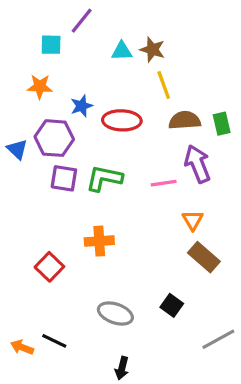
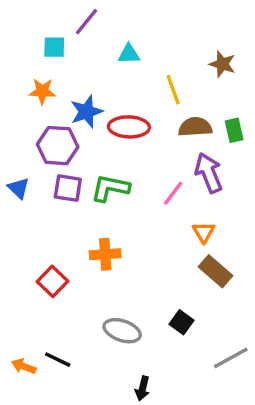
brown star: (152, 50) -> (222, 64), moved
blue star: (82, 106) -> (86, 112), size x1.4
blue triangle: (17, 149) -> (19, 188), moved
pink line: (164, 183) -> (173, 193), turned -45
black arrow: (122, 368) -> (143, 388), moved

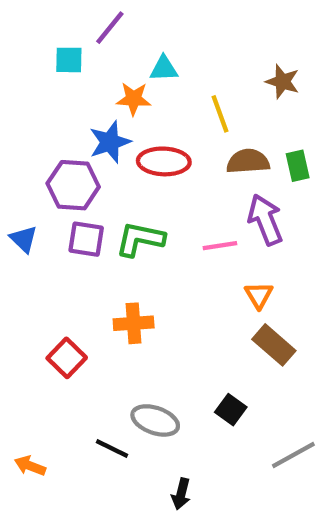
orange star: (42, 91) -> (134, 99), moved
pink line: (173, 193) -> (220, 246), turned 44
black line: (58, 360) -> (112, 449), moved

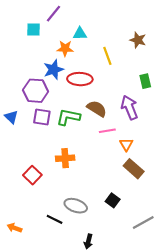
brown semicircle: (248, 161) -> (97, 109), moved, turned 36
pink line: (220, 246) -> (107, 131), moved

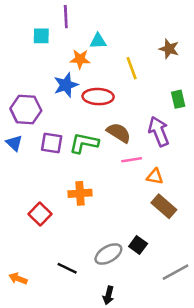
purple line: (54, 14) -> (66, 17), turned -42
purple hexagon: (36, 91) -> (26, 109), moved
orange triangle: (126, 144) -> (155, 177), turned -48
gray ellipse: (76, 206) -> (108, 254), moved, turned -50

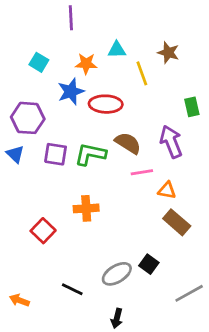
cyan square: (41, 36) -> (39, 62), moved, turned 30
cyan triangle: (98, 41) -> (117, 50), moved
brown star: (169, 49) -> (168, 53), moved

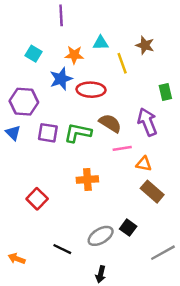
orange cross: (86, 208) -> (87, 180), moved

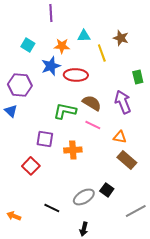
purple square: (48, 133) -> (45, 139), moved
pink line: (122, 148) -> (93, 125), moved, turned 35

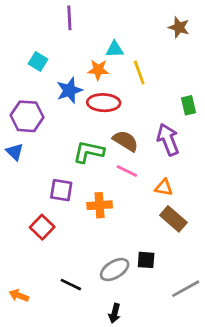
brown star: (121, 38) -> (179, 27), moved
orange star: (62, 46) -> (98, 70), moved
black square: (107, 190) -> (146, 260), turned -32

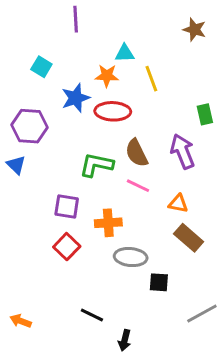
brown semicircle: (126, 141) -> (137, 153), turned -148
red square: (42, 227) -> (67, 247), moved
gray ellipse: (115, 270) -> (131, 257), moved, turned 36
black line: (71, 285) -> (92, 315), moved

